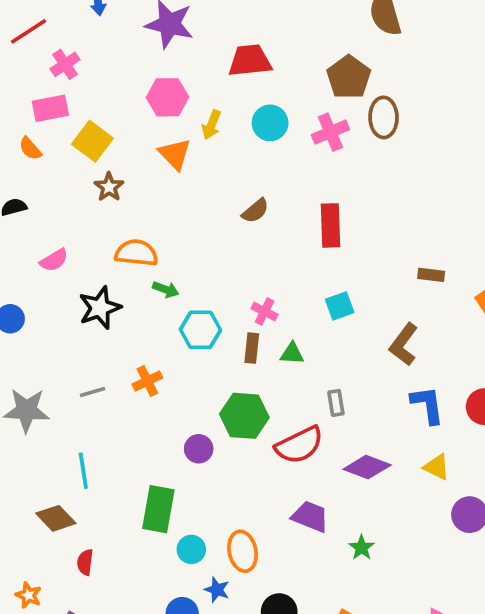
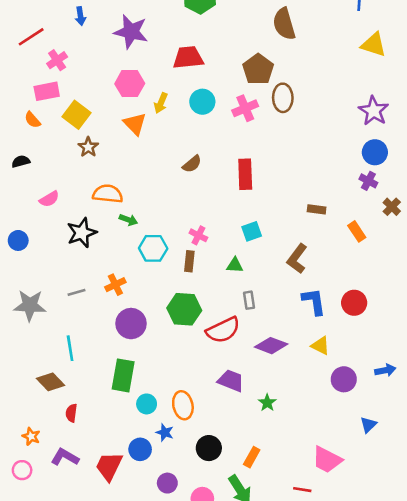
green triangle: (292, 354) -> (235, 265), moved
purple circle: (199, 449) -> (131, 324), moved, size x1.5

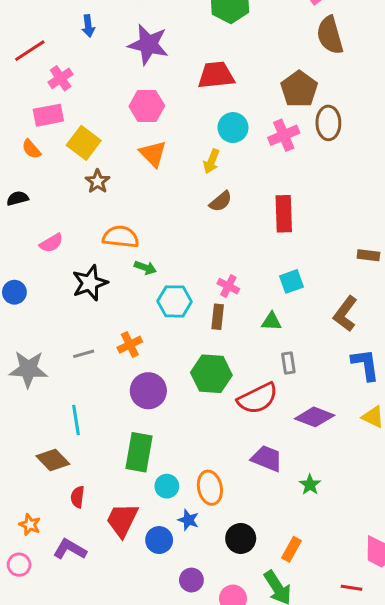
yellow arrow: (161, 103) -> (211, 161), moved
red trapezoid: (109, 466) -> (122, 520), moved

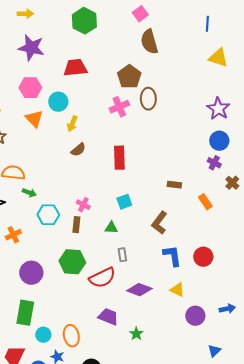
cyan circle: (233, 128) -> (58, 102), moved
orange cross: (130, 345) -> (13, 235), moved

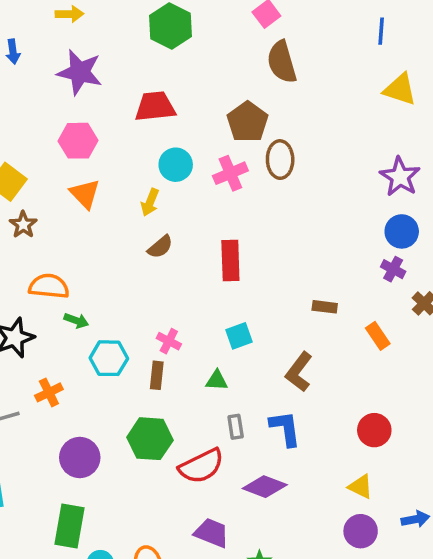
cyan circle: (58, 102) -> (176, 165), moved
blue L-shape: (172, 256) -> (285, 428), moved
yellow triangle: (177, 290) -> (361, 487), moved

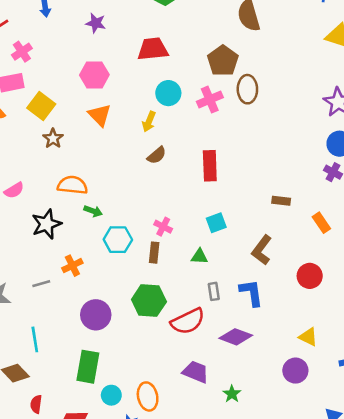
purple star: (80, 72) -> (96, 23), size x0.6
red circle: (374, 430) -> (310, 276), moved
purple circle: (361, 531) -> (295, 371), moved

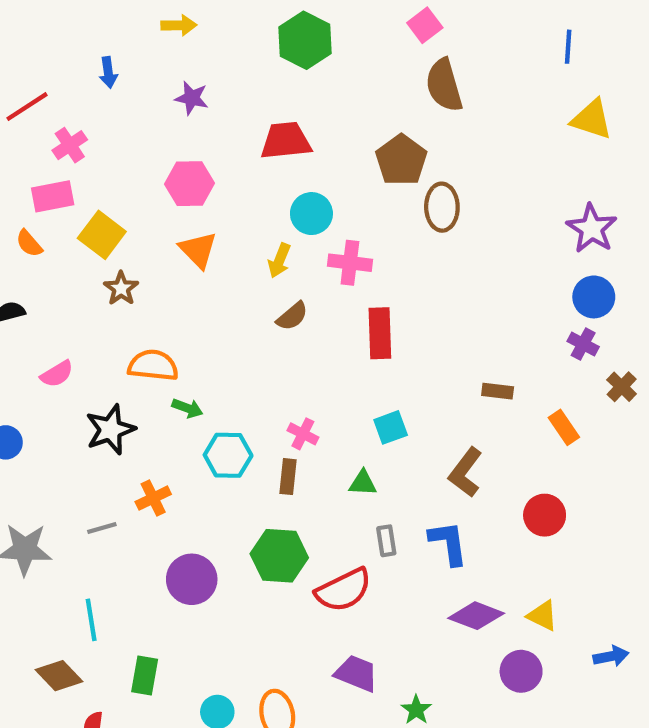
pink cross: (210, 100) -> (350, 263), moved, turned 30
purple diamond: (236, 337) -> (476, 616), moved
green rectangle: (88, 367) -> (145, 676), moved, size x0.7

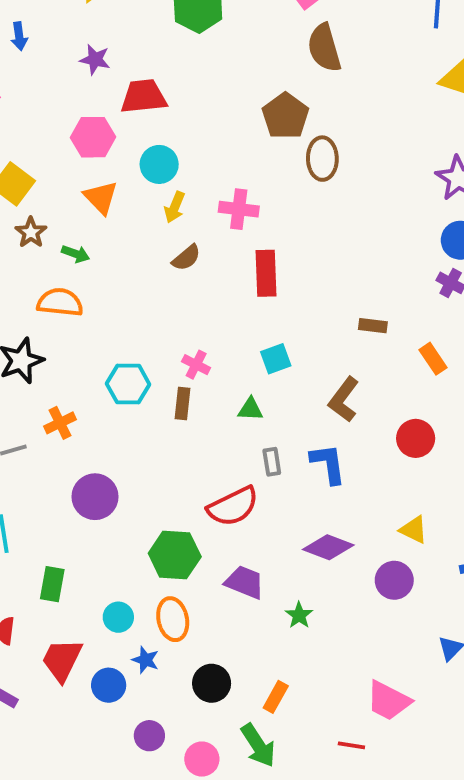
red trapezoid: (286, 141) -> (144, 96), moved
cyan circle: (311, 214) -> (159, 164), moved
green arrow: (187, 408) -> (76, 254), moved
green hexagon: (279, 556) -> (175, 555), moved
purple diamond: (476, 616) -> (328, 547), moved

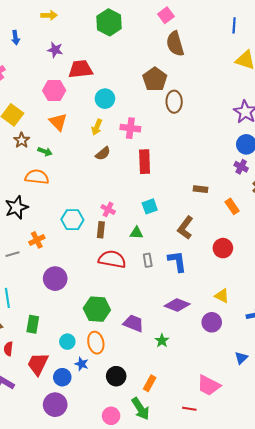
cyan circle: (159, 164) -> (105, 99), moved
red semicircle: (233, 506) -> (112, 259), moved, turned -144
purple circle: (149, 736) -> (55, 405), moved, size x1.5

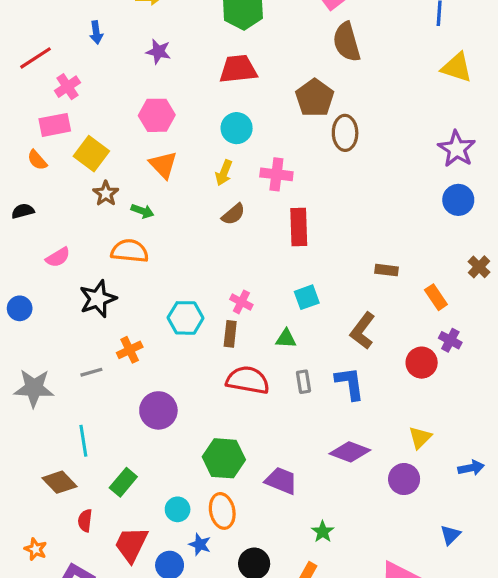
red trapezoid: (81, 69) -> (238, 69), moved
purple cross: (241, 167) -> (450, 340), moved
yellow triangle: (222, 296) -> (420, 438), turned 49
green rectangle: (33, 324) -> (123, 482), turned 30
green star: (162, 341) -> (323, 532), moved

